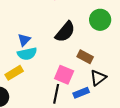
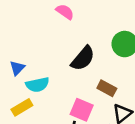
blue triangle: (24, 40) -> (17, 68), moved

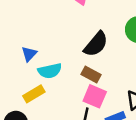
brown rectangle: (107, 88) -> (91, 74), moved

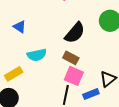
blue triangle: (29, 54) -> (20, 27), moved, turned -40
yellow rectangle: (34, 94) -> (14, 74), moved

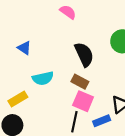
black semicircle: (75, 33) -> (84, 54), turned -65

